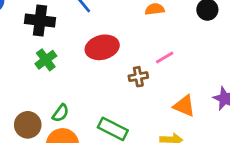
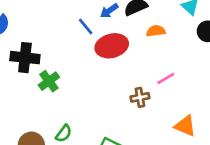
black cross: (40, 21) -> (25, 58), moved
red ellipse: (102, 47) -> (112, 46), moved

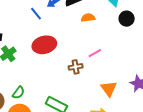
red ellipse: (112, 46) -> (44, 45), moved
orange triangle: (185, 126) -> (109, 89), turned 30

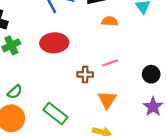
black circle: (127, 19) -> (151, 74), moved
orange triangle: (109, 89) -> (107, 100), moved

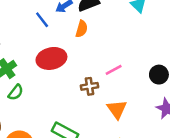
orange semicircle: (110, 21) -> (82, 29), moved, turned 112
green semicircle: (15, 92) -> (16, 92), moved

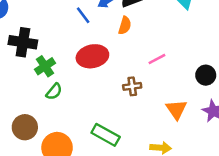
pink line: (114, 70) -> (157, 59), moved
orange triangle: (117, 109) -> (176, 109), moved

